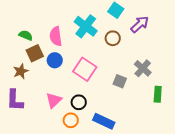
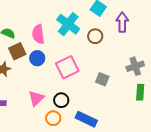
purple arrow: (140, 24) -> (122, 22), turned -48
gray cross: (143, 68) -> (135, 66), moved, turned 30
pink square: (85, 69) -> (67, 67), turned 30

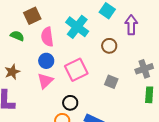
brown circle: (95, 36) -> (109, 46), moved
brown square: (17, 51) -> (32, 16), moved
pink triangle: (36, 98) -> (45, 81), moved

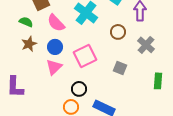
pink semicircle: (47, 37) -> (56, 23), turned -36
gray cross: (144, 69) -> (146, 45), moved, turned -30
brown star: (12, 72) -> (29, 44), moved

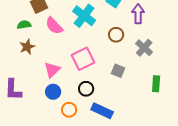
green semicircle: (26, 22) -> (24, 25), turned -32
blue circle: (55, 47) -> (53, 92), moved
black circle: (79, 89) -> (86, 89), moved

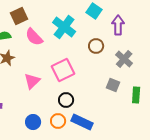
gray square: (118, 71) -> (113, 85), moved
blue circle: (53, 92) -> (33, 122), moved
orange circle: (69, 110) -> (58, 121), moved

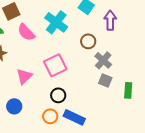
gray cross: (124, 59) -> (103, 60), moved
blue circle: (33, 122) -> (14, 106), moved

